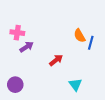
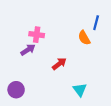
pink cross: (17, 33) -> (37, 35), moved
blue line: (91, 43) -> (96, 23), moved

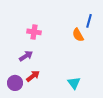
purple arrow: (28, 50) -> (26, 56), moved
red arrow: (59, 64) -> (33, 76), moved

